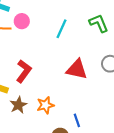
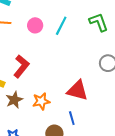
pink circle: (22, 21) -> (35, 25), moved
red triangle: (77, 69) -> (77, 91), moved

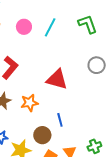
red triangle: (77, 91) -> (57, 79), moved

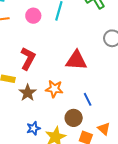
orange star: (29, 103) -> (54, 89), turned 30

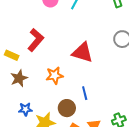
orange star: (54, 89) -> (55, 75), turned -30
brown star: (28, 93) -> (19, 78), moved

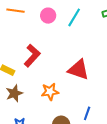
blue line: (85, 93) -> (87, 113), moved, turned 32

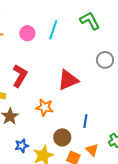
red triangle: (78, 70) -> (68, 80), turned -30
orange star: (50, 92) -> (45, 107), turned 30

